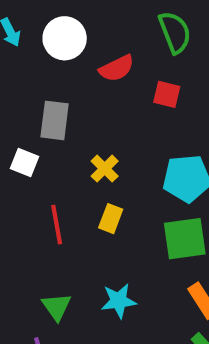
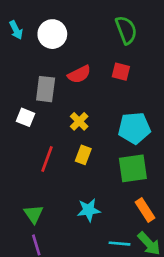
red semicircle: (117, 68) -> (79, 74), moved
red line: (57, 225) -> (47, 159), turned 30
green triangle: (57, 307) -> (34, 214), moved

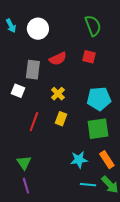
cyan star: (89, 210) -> (79, 160), moved

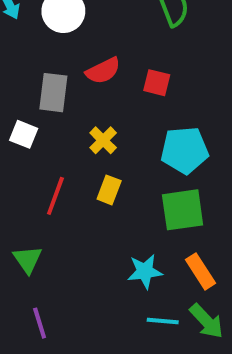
red square: (89, 57) -> (157, 83), moved
green triangle: (24, 163) -> (28, 259), moved

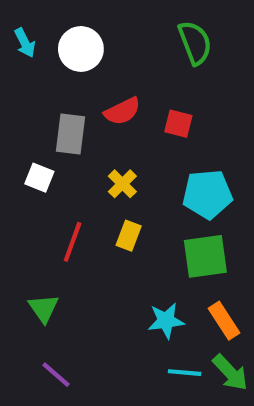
purple line: (40, 323) -> (56, 375), turned -32

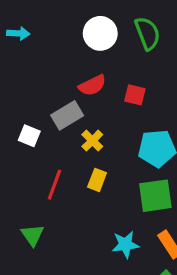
cyan arrow: (25, 43) -> (18, 33), turned -60
white circle: (81, 49) -> (100, 33), moved
gray rectangle: (71, 134) -> (67, 115), moved, turned 52

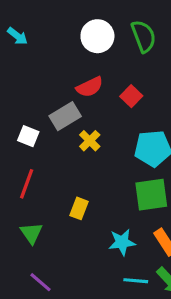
cyan arrow: (18, 33) -> (17, 36), turned 35
red square: (135, 95) -> (131, 96), turned 30
yellow rectangle: (97, 180) -> (79, 208), moved
red line: (55, 185) -> (27, 184), moved

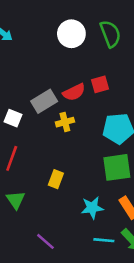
red semicircle: (90, 87) -> (74, 92), moved
red square: (131, 96) -> (100, 84), turned 30
yellow cross: (90, 141) -> (65, 122), turned 30
purple line: (41, 282) -> (45, 241), moved

